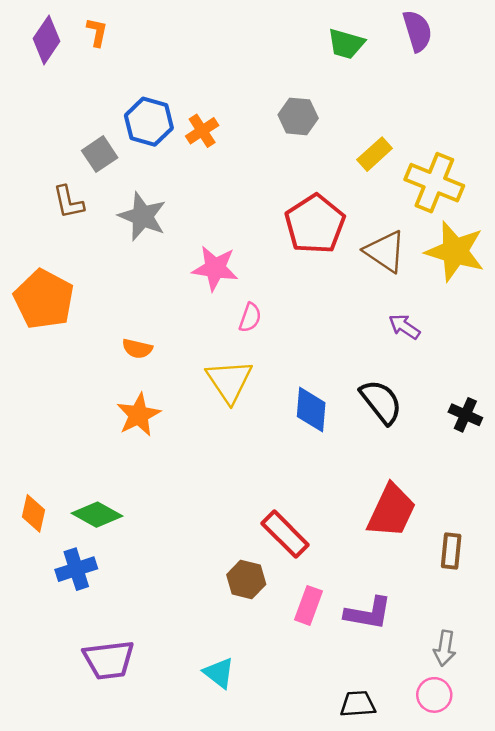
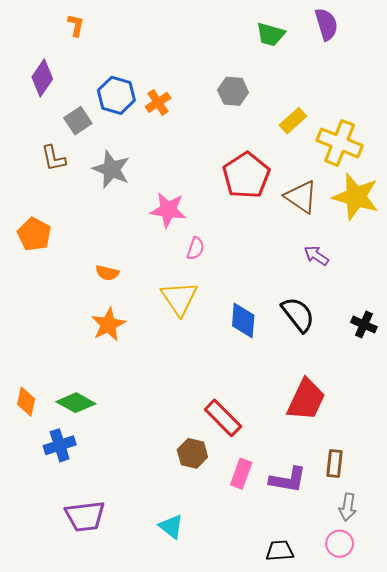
purple diamond: (46, 40) -> (42, 78), moved
orange pentagon: (44, 299) -> (34, 234), size x0.7
brown rectangle: (451, 551) -> (335, 464), moved

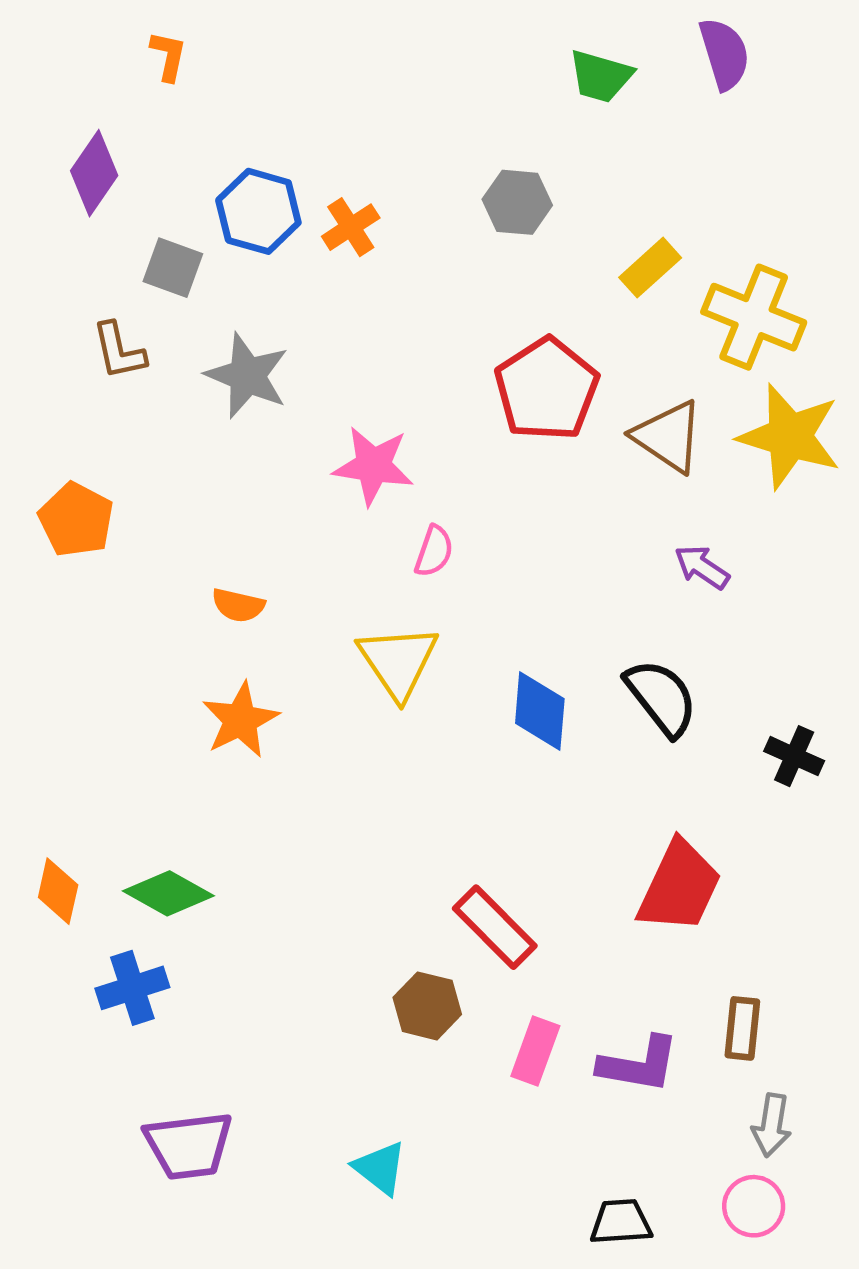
gray square: (78, 121) -> (173, 268), turned -36
black cross: (364, 325) -> (794, 756), moved

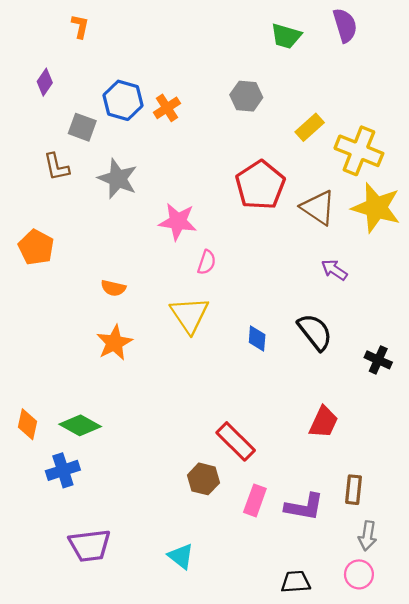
purple diamond: (94, 173) -> (45, 82), size x0.7
blue diamond: (540, 711) -> (257, 338), size x0.7
red trapezoid: (679, 887) -> (324, 422), size x0.7

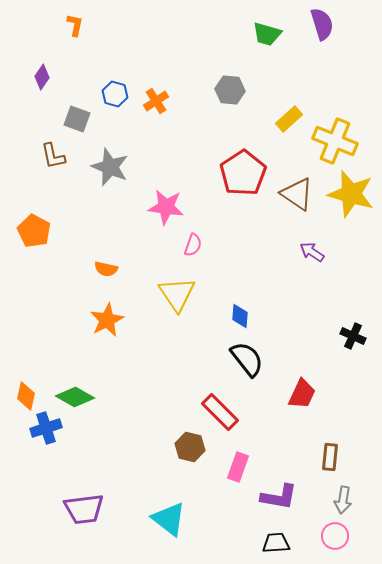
blue hexagon: (123, 100) -> (115, 94), size x0.7
black semicircle: (315, 332) -> (247, 359), moved
blue cross: (63, 470) -> (46, 428), moved
purple L-shape: (304, 507) -> (279, 497), moved
cyan triangle: (181, 556) -> (169, 519), size x1.4

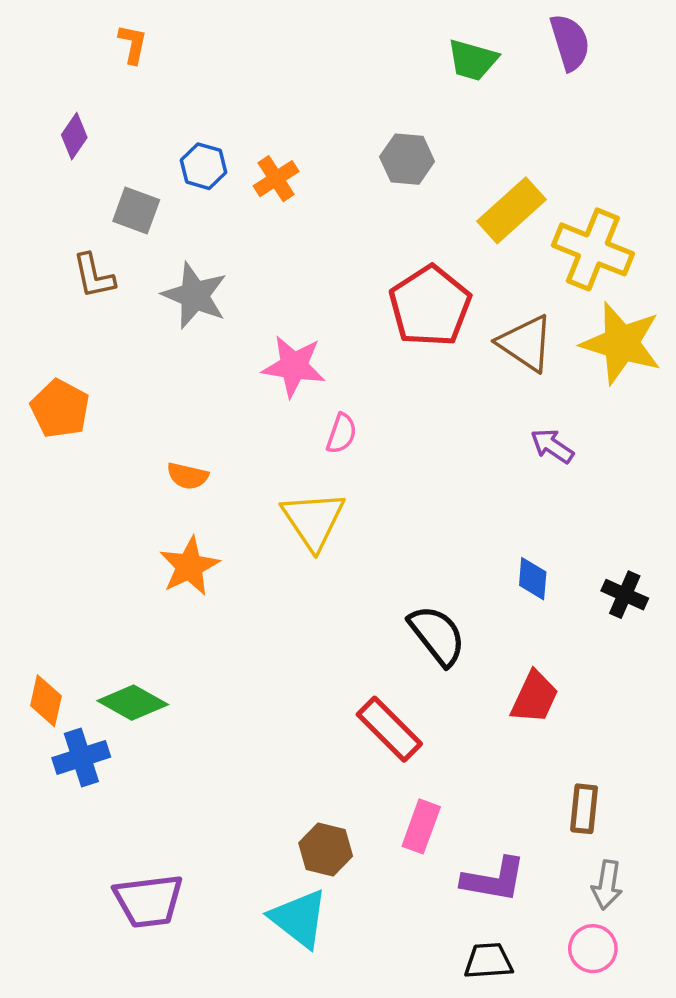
yellow rectangle: (289, 119) -> (511, 210), size x1.4
blue diamond: (240, 316) -> (533, 579), moved
brown hexagon: (190, 447) -> (326, 849), moved

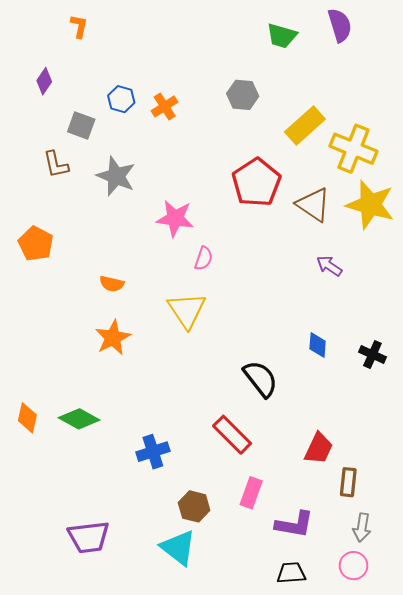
red trapezoid: (534, 697) -> (319, 448), moved
blue cross: (81, 757) -> (153, 452), moved

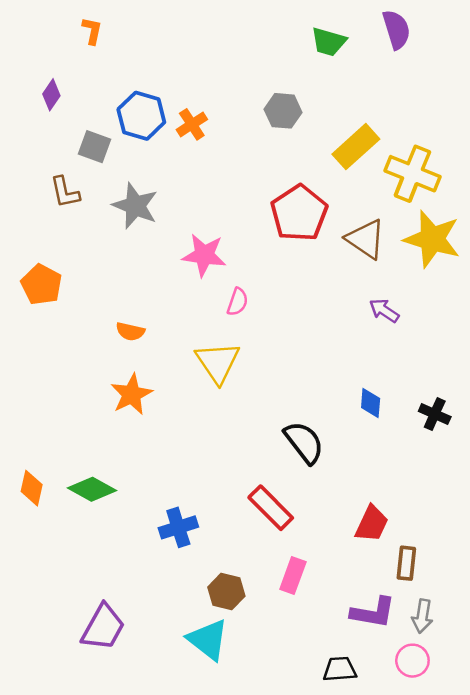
blue hexagon: (121, 99) -> (141, 116), size x1.5
purple L-shape: (294, 524) -> (373, 612), moved
purple trapezoid: (89, 537) -> (103, 627), turned -54

